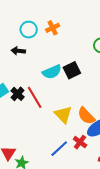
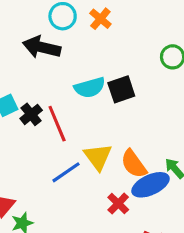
orange cross: (53, 28) -> (100, 19), turned -32
black arrow: (18, 51) -> (42, 47), size x1.6
blue line: (59, 149) -> (66, 172), moved

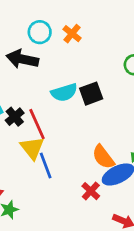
yellow triangle: (98, 157) -> (32, 148), moved
blue line: (66, 172) -> (46, 165), turned -75

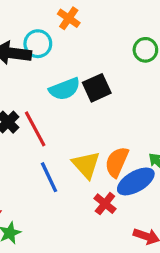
cyan circle: (40, 32) -> (38, 44), moved
yellow triangle: (32, 148) -> (86, 165), moved
orange semicircle: (103, 157) -> (117, 162), turned 65

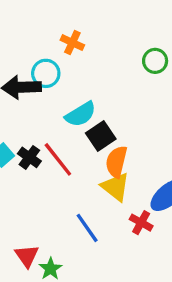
black square: (97, 88) -> (101, 136), moved
orange semicircle: (117, 162) -> (116, 162), moved
blue line: (49, 177) -> (87, 228), moved

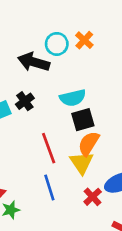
cyan circle: (46, 73) -> (57, 44), moved
black cross: (29, 157) -> (25, 101), moved
red line: (58, 159) -> (49, 148), moved

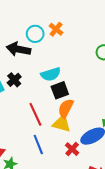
yellow triangle: (82, 163) -> (62, 123), turned -36

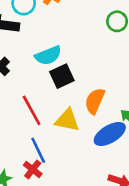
orange semicircle: (66, 108) -> (95, 101), moved
red cross: (72, 149) -> (33, 169), moved

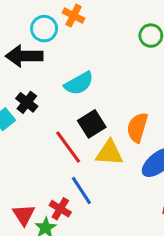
black square: (62, 76) -> (92, 124), moved
red cross: (33, 169) -> (60, 209), moved

